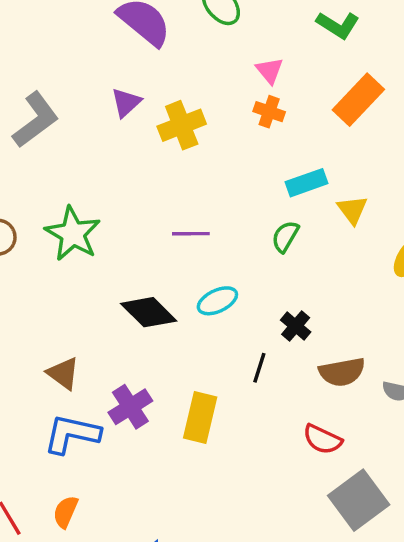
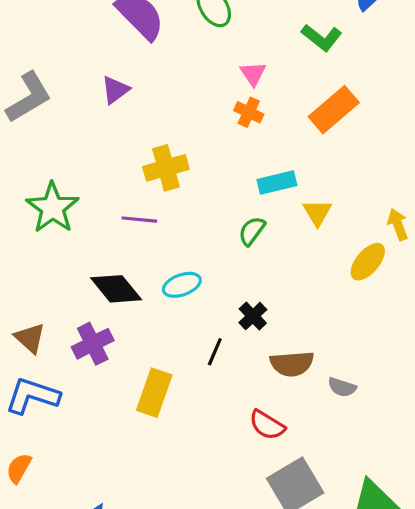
yellow cross: (182, 125) -> (166, 168), moved
purple line: (191, 234) -> (139, 220), moved
purple cross: (130, 407) -> (93, 344), moved

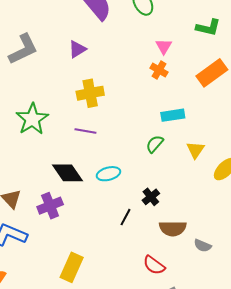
green L-shape: (322, 38) -> (208, 27), turned -30
yellow cross: (166, 168) -> (90, 93), moved
yellow triangle: (317, 213) -> (195, 150), moved
yellow rectangle: (154, 393) -> (72, 267), moved

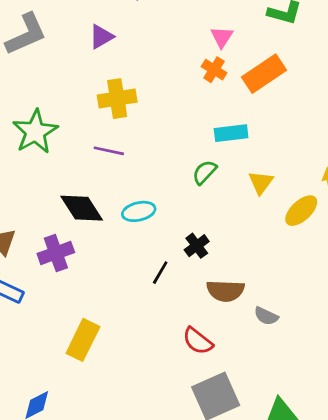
orange rectangle: (212, 73) -> (264, 74), moved

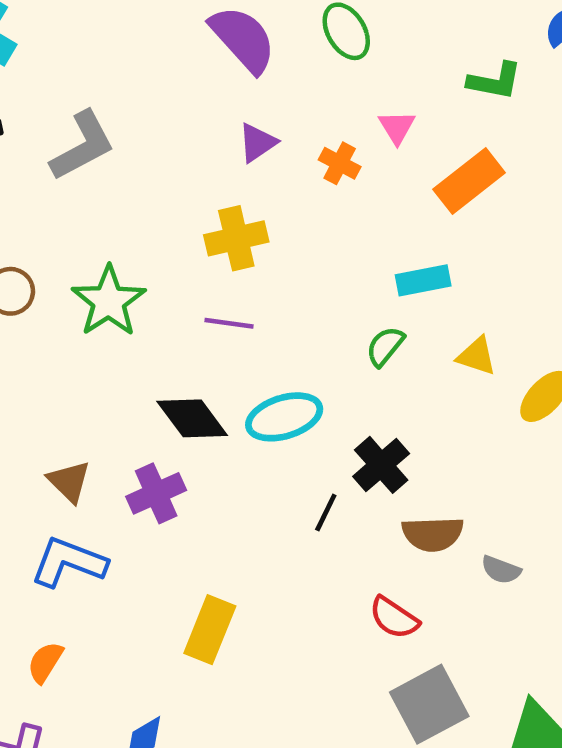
purple triangle: (101, 37) -> (257, 143), moved
orange cross: (214, 70) -> (340, 163), moved
yellow triangle: (261, 182) -> (477, 356), turned -44
cyan ellipse: (139, 211) -> (284, 417), size x1.4
black cross: (197, 246) -> (381, 465), size x1.4

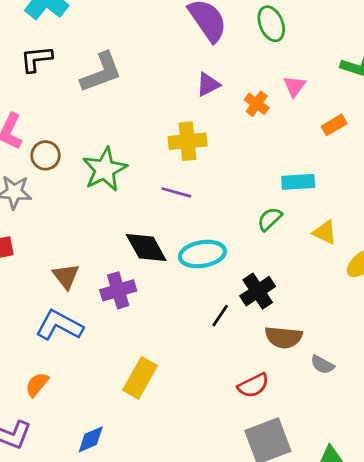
orange rectangle: (469, 181) -> (334, 125), size x0.6
red semicircle: (394, 618) -> (253, 385), turned -68

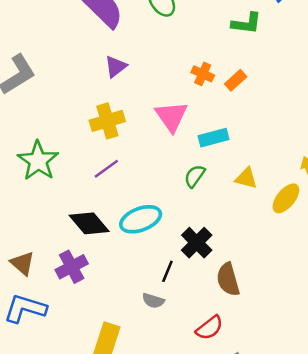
pink triangle: (294, 86) -> (171, 116), moved, size x1.6
orange cross: (257, 104) -> (203, 74), moved
purple line: (176, 192) -> (106, 169), turned -40
brown semicircle: (284, 337) -> (228, 279), turned 80
gray semicircle: (322, 365) -> (153, 301), moved

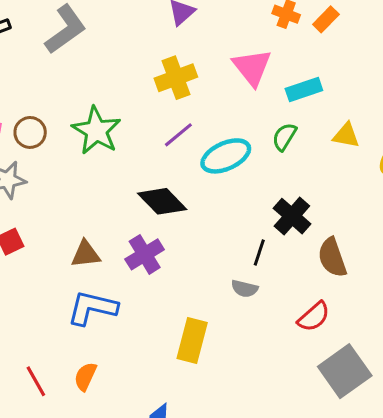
cyan ellipse: (141, 219) -> (226, 156), moved
brown triangle: (22, 263) -> (86, 254), turned -44

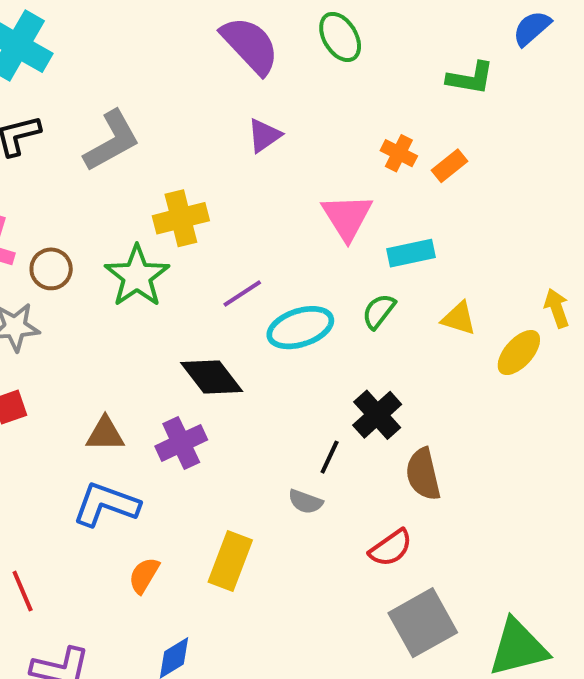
yellow cross: (176, 78) -> (181, 218), moved
orange semicircle: (85, 376) -> (144, 575), moved

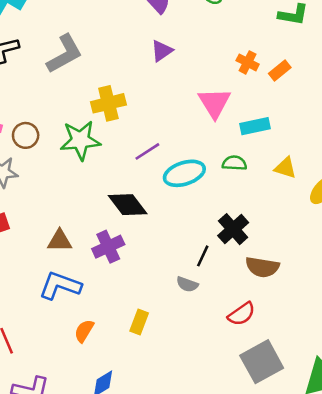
green star: (137, 276) -> (80, 140), turned 30
green semicircle: (379, 311) -> (234, 163), turned 55
brown semicircle: (423, 474) -> (262, 267), turned -68
yellow rectangle: (230, 561) -> (139, 322), size x0.7

